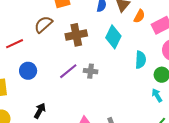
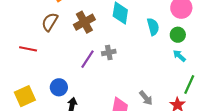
red line: (15, 44) -> (28, 49), turned 54
blue circle: (28, 71) -> (59, 87), moved

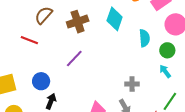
red line: (28, 49) -> (29, 40), moved
gray cross: (109, 52) -> (132, 84), moved

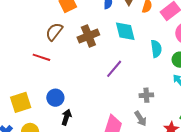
cyan diamond: (115, 19) -> (125, 31), turned -30
purple line: (74, 59) -> (114, 69), moved

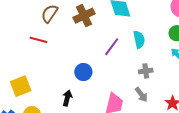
cyan semicircle: (156, 49) -> (139, 39), moved
blue circle: (55, 98) -> (83, 72), moved

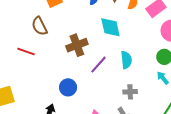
brown semicircle: (50, 13) -> (39, 26), turned -66
brown cross: (84, 16) -> (77, 45), moved

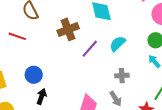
cyan semicircle: (126, 60) -> (118, 44), turned -126
blue circle: (68, 87) -> (34, 75), moved

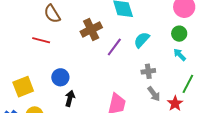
gray arrow: (116, 99) -> (154, 94), moved

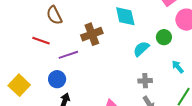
green circle: (179, 34) -> (164, 37), moved
purple line: (114, 47) -> (68, 55), moved, turned 30
yellow square: (23, 87) -> (19, 85), turned -30

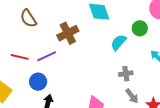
red line: (41, 41) -> (20, 57), moved

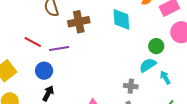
brown cross: (68, 33) -> (79, 22), moved
cyan semicircle: (118, 42) -> (148, 65), moved

